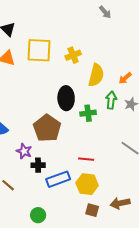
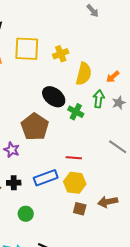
black ellipse: (66, 98) -> (54, 97), turned -50
green cross: (88, 113) -> (76, 112), turned 35
black cross: (38, 165) -> (14, 183), moved

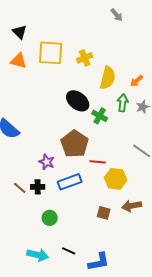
brown pentagon: (35, 127) -> (75, 144), moved
purple star: (12, 150) -> (47, 162), moved
yellow hexagon: (75, 183) -> (116, 179), moved

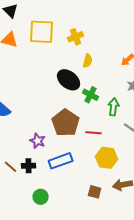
yellow semicircle: (108, 78) -> (88, 61), moved, size x0.6
green arrow: (123, 103) -> (114, 107), moved
red line: (98, 162) -> (94, 133), moved

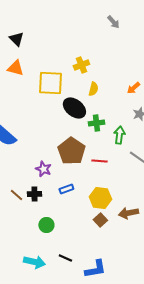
yellow square: (42, 32) -> (50, 83), moved
green cross: (91, 95) -> (96, 123), turned -35
yellow hexagon: (107, 158) -> (100, 198), moved
blue rectangle: (61, 161) -> (66, 189), size x0.6
brown square: (95, 192) -> (100, 220), turned 32

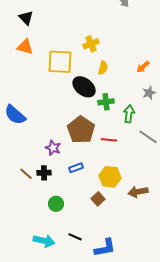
brown square: (100, 220) -> (98, 199), moved

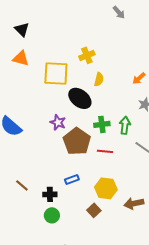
green cross: (106, 102) -> (102, 124), moved
purple star: (53, 148) -> (58, 122), moved
black cross: (44, 173) -> (50, 194), moved

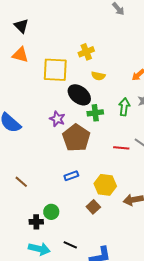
yellow semicircle: (99, 79) -> (98, 76), turned 88
green cross: (102, 124) -> (95, 113), moved
green arrow: (125, 125) -> (124, 107), moved
red line: (105, 151) -> (121, 148), moved
black cross: (50, 194) -> (36, 222), moved

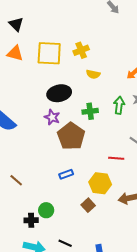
yellow square: (55, 70) -> (49, 53), moved
black ellipse: (79, 95) -> (59, 93), moved, turned -50
red line: (121, 148) -> (116, 158), moved

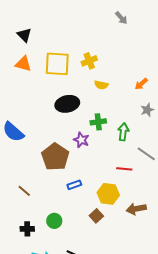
green arrow: (119, 105) -> (123, 132), moved
purple star: (52, 117) -> (81, 140), moved
brown pentagon: (71, 136) -> (55, 157), moved
black cross: (31, 220) -> (27, 229), moved

